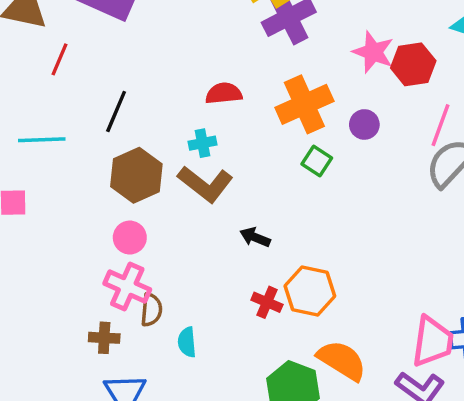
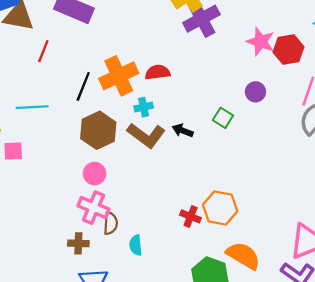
orange cross: (304, 104) -> (119, 76), moved
black arrow: (255, 237) -> (183, 131), moved

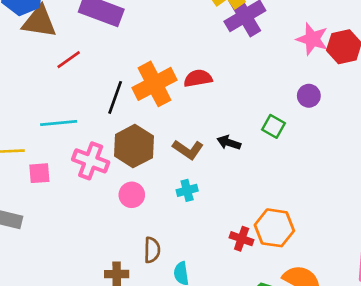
red line: (43, 51) -> (69, 60), turned 35
cyan cross: (144, 107) -> (187, 190), moved
brown L-shape: (146, 135) -> (188, 150), size x0.7
pink cross: (93, 208) -> (91, 161), moved

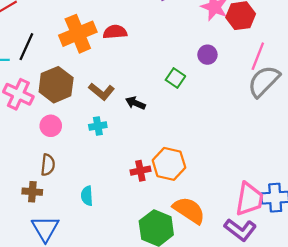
black line: (115, 97) -> (26, 47), moved
black arrow: (229, 143) -> (135, 103), moved
red cross: (242, 239) -> (140, 171), turned -36
brown semicircle: (152, 250) -> (48, 165), moved

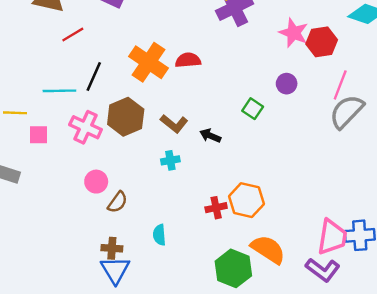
orange cross: (78, 34) -> (148, 62), turned -33
pink circle: (51, 126) -> (96, 182), moved
brown semicircle: (48, 165) -> (117, 202), turned 30
brown cross: (32, 192) -> (112, 248), moved

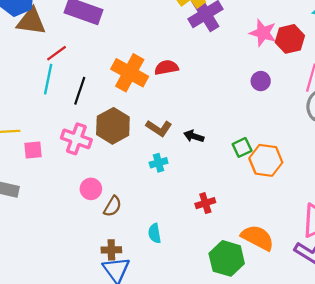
cyan line: (59, 91) -> (48, 79), moved, turned -72
green square: (253, 109) -> (242, 147), moved, turned 36
orange hexagon: (246, 200) -> (266, 160), moved

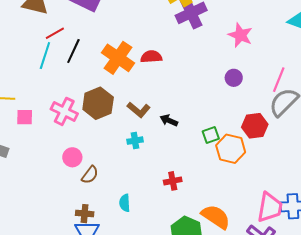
red hexagon: (290, 39) -> (255, 126), moved
black line: (80, 91) -> (73, 51), moved

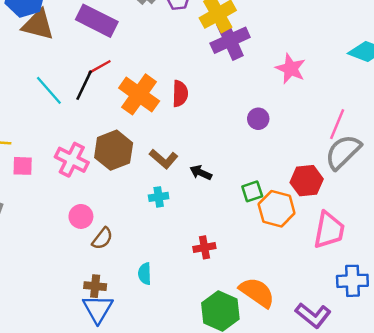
red line: (55, 33) -> (100, 67), moved
cyan line: (45, 56) -> (49, 90), turned -60
red semicircle: (151, 57) -> (180, 94), turned 95
purple circle: (234, 78) -> (258, 119), moved
pink trapezoid: (270, 207) -> (329, 230), moved

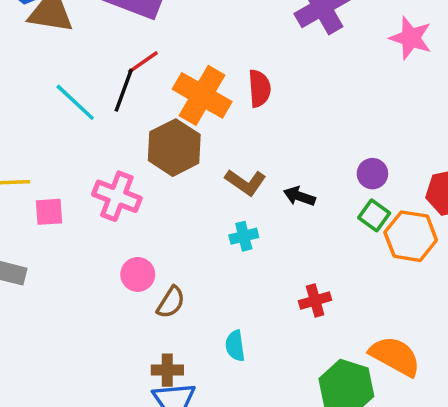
purple circle: (258, 119) -> (372, 174), moved
brown hexagon: (114, 150) -> (174, 148), moved
green square: (252, 191) -> (374, 215), turned -30

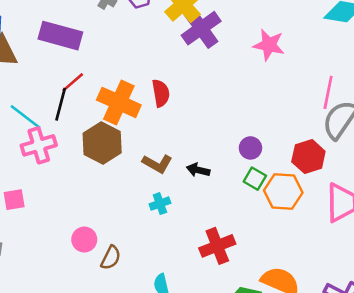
pink cross: (117, 196) -> (39, 145), moved, turned -32
red cross: (315, 301) -> (217, 246), size x1.5

